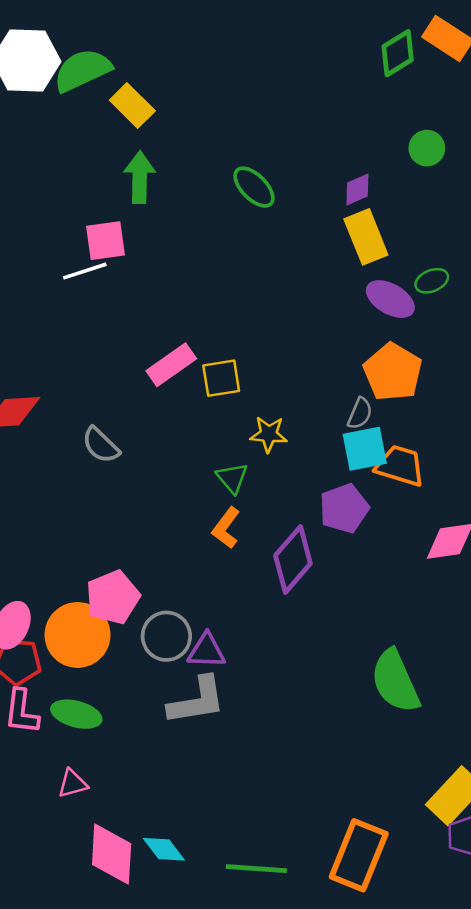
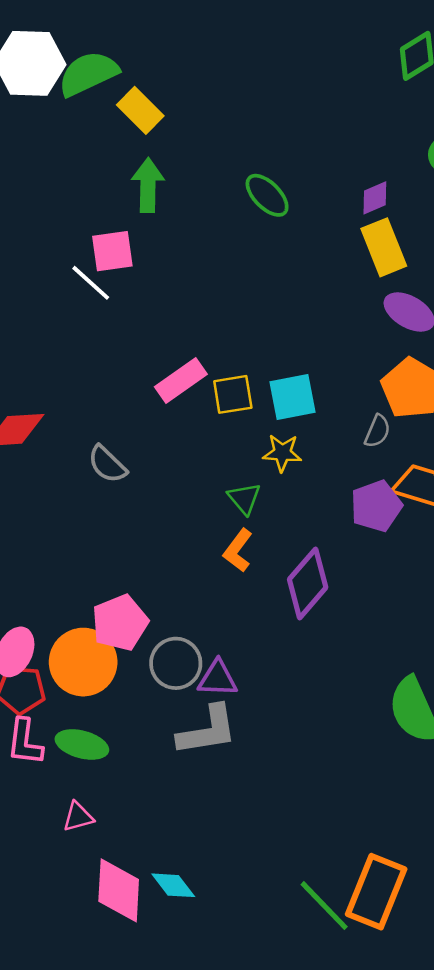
white line: (85, 271) -> (91, 283), turned 60
cyan square: (365, 449) -> (292, 397), moved
purple pentagon: (344, 508) -> (376, 506), moved
green line: (256, 869) -> (324, 906), moved, turned 42

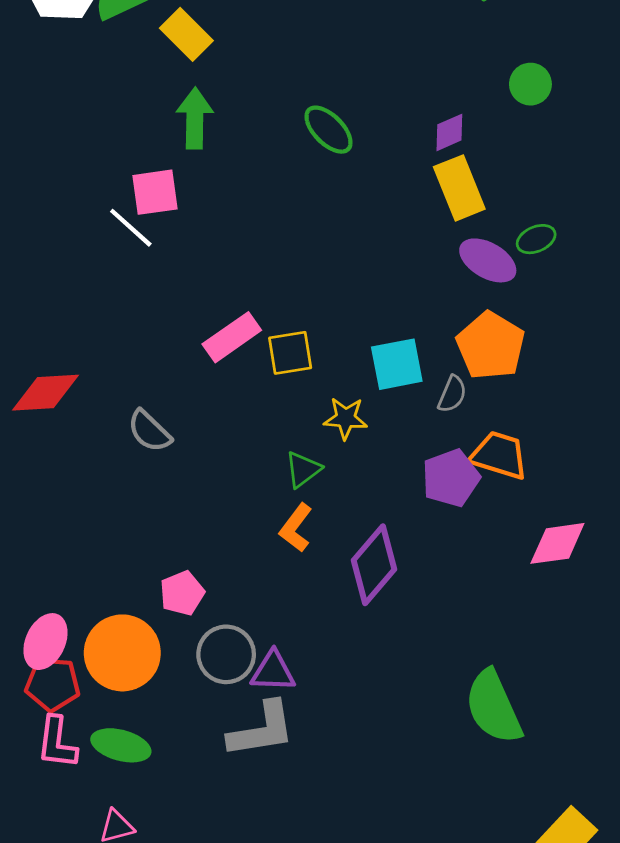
cyan square: (292, 397) -> (397, 364), moved
green triangle: (244, 498) -> (303, 469), turned 33
pink pentagon: (120, 623) -> (182, 593), moved, size x0.7

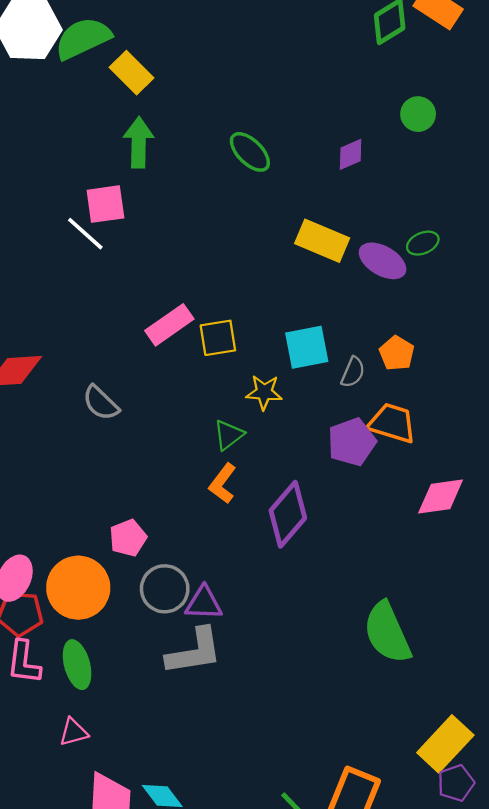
yellow rectangle: (459, 188) -> (322, 241), moved, turned -45
orange pentagon: (491, 346) -> (397, 353), moved, size x0.6
green ellipse: (121, 745) -> (77, 665), turned 60

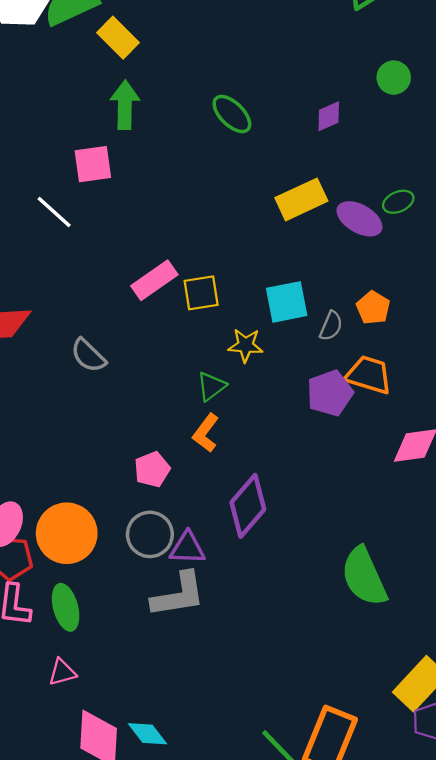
white line: (85, 234) -> (54, 212), moved
yellow rectangle: (322, 241) -> (301, 199), turned -48
purple diamond: (288, 514) -> (248, 506), moved
pink pentagon: (128, 538) -> (152, 469), moved

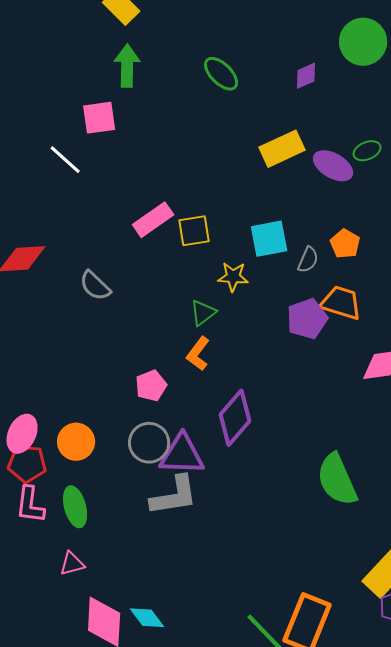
green circle: (394, 78) -> (363, 42), size x1.6
orange circle: (67, 533) -> (76, 442), size x0.7
purple triangle: (187, 548) -> (182, 455), size x1.4

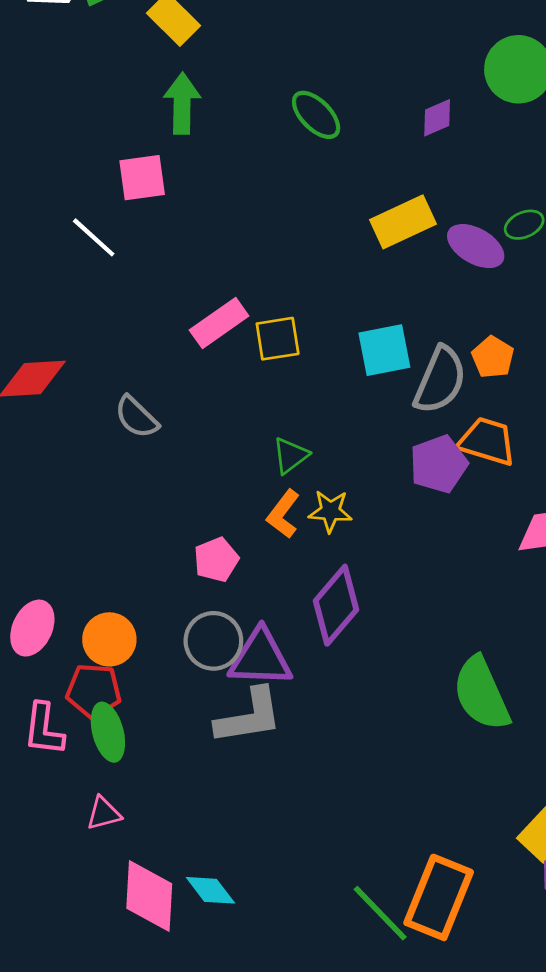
gray semicircle: (308, 260) -> (440, 380), size x1.8
yellow star: (233, 277) -> (330, 511), moved
red pentagon: (27, 464) -> (94, 691), moved

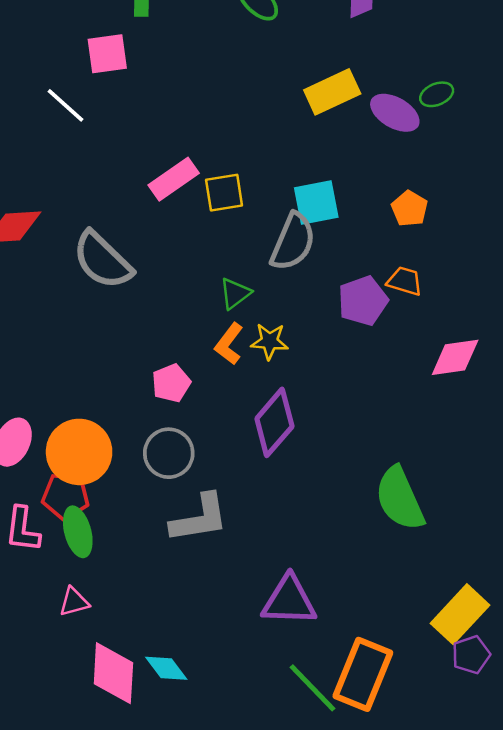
gray semicircle: (440, 380) -> (293, 242), moved
gray semicircle: (136, 417) -> (102, 260), size x1.6
orange trapezoid: (487, 441) -> (405, 281), size x0.7
orange circle: (109, 639) -> (79, 452), size x1.4
purple triangle: (260, 658) -> (289, 601), moved

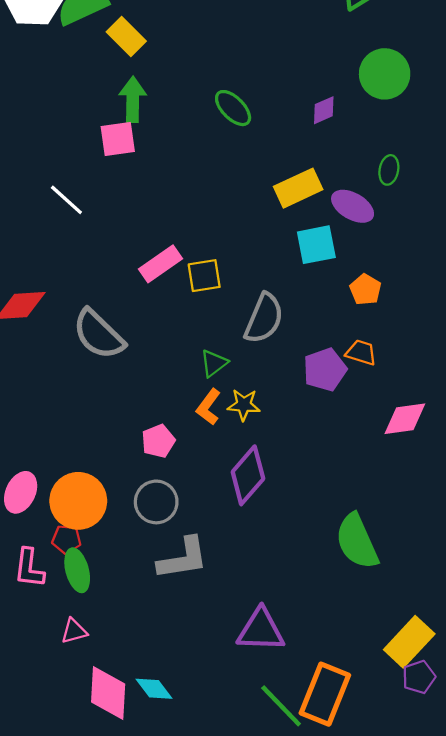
pink square: (107, 54) -> (118, 139), moved
green ellipse: (437, 94) -> (389, 170), moved, turned -56
cyan square: (316, 202) -> (316, 245), moved
red pentagon: (66, 496) -> (66, 539), size x0.7

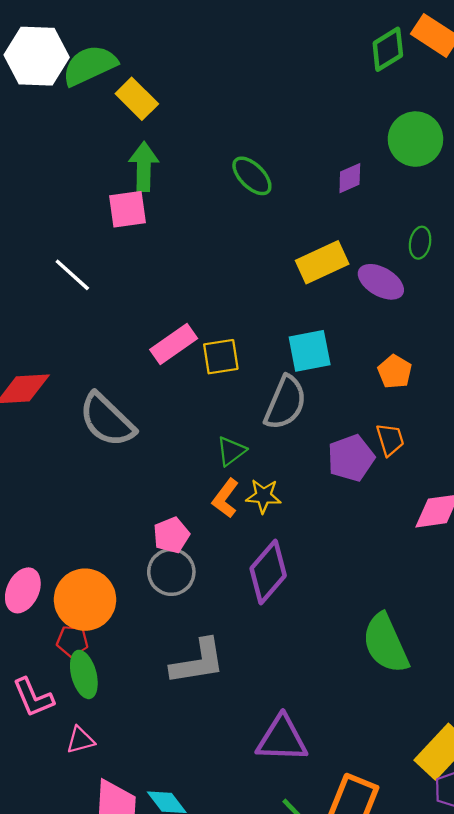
cyan square: (316, 245) -> (310, 351), moved
orange trapezoid: (361, 352) -> (390, 440), turned 56
gray circle: (156, 502) -> (171, 572), moved
pink L-shape: (29, 568) -> (33, 697), moved, turned -30

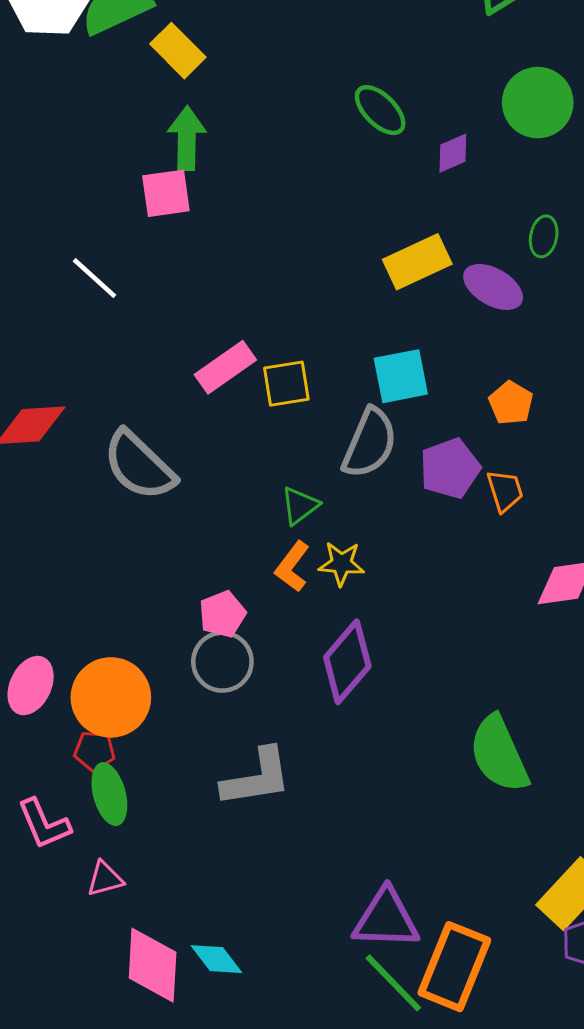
green ellipse: (252, 176) -> (380, 110), moved
purple pentagon: (351, 458) -> (450, 468), moved
purple triangle: (282, 739) -> (386, 919), moved

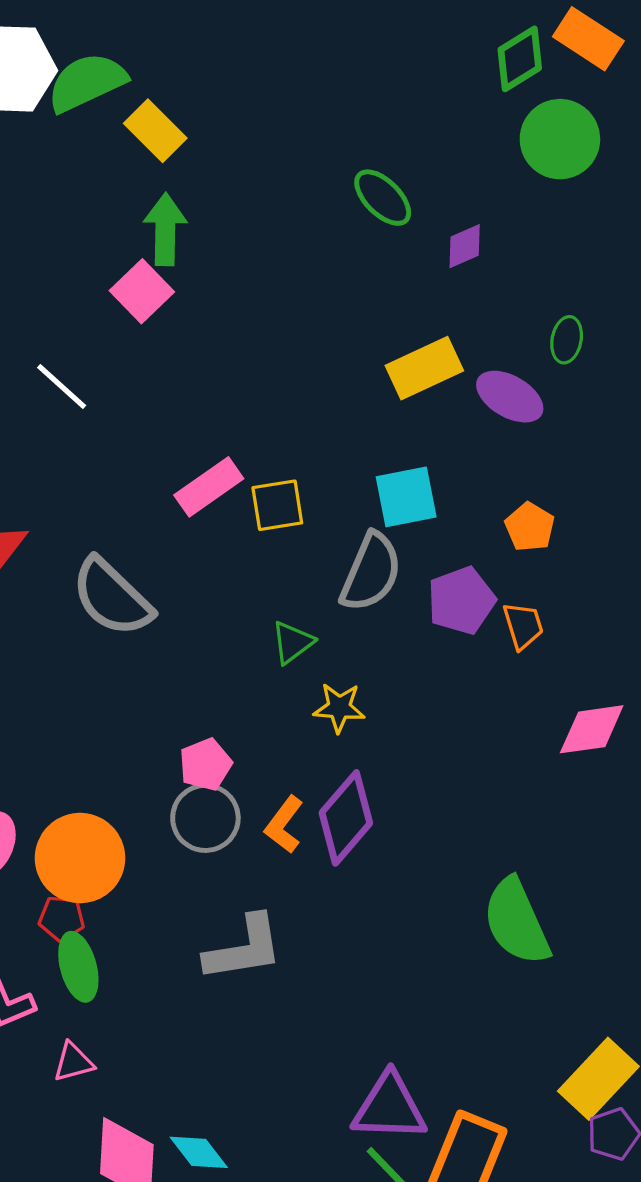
green circle: (538, 103) -> (560, 139), moved
pink square: (166, 193) -> (142, 291), turned -36
orange L-shape: (292, 567) -> (284, 825), moved

